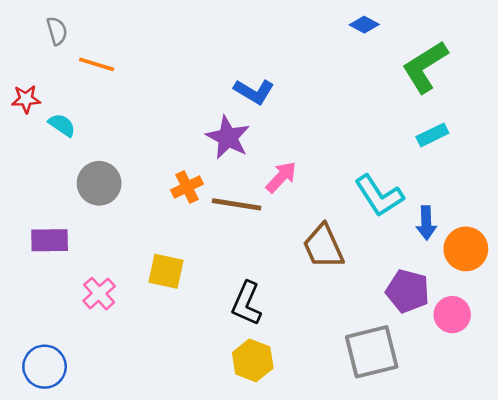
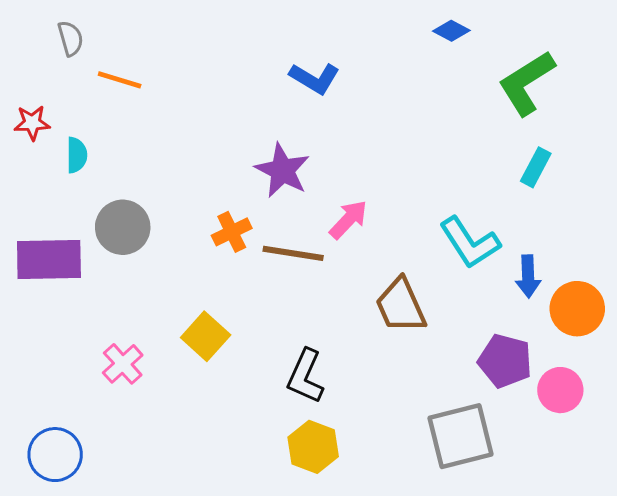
blue L-shape: (254, 92) -> (315, 78), moved
cyan semicircle: (62, 125) -> (77, 155), turned 56
cyan rectangle: (432, 135) -> (536, 167), turned -36
purple rectangle: (50, 240) -> (49, 260), moved, size x1.4
yellow square: (166, 271) -> (206, 336), turned 30

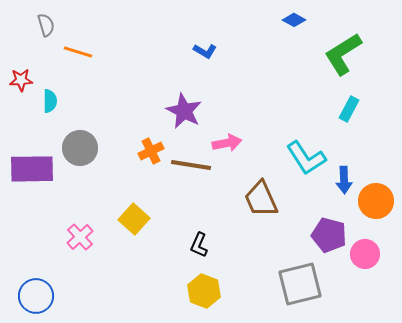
blue L-shape: (315, 78) -> (205, 51), size x0.7
pink arrow: (348, 220) -> (227, 143), turned 36
black L-shape: (305, 376) -> (199, 245), size x0.7

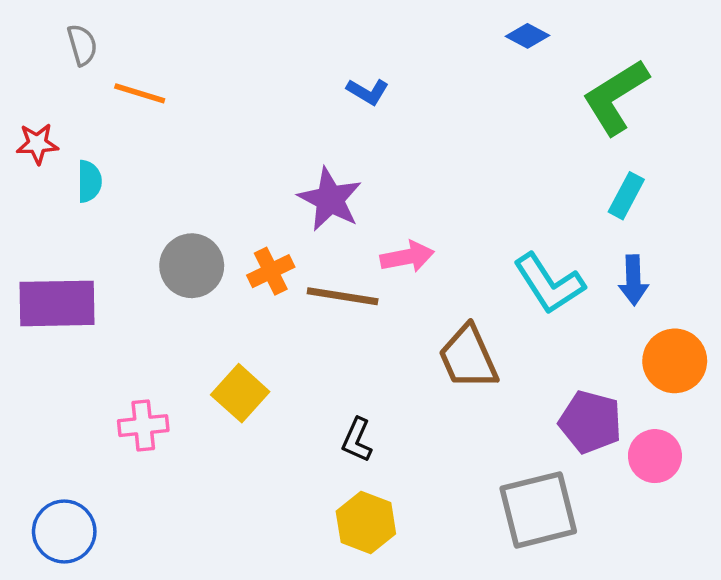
gray circle: (80, 148) -> (192, 266), moved
blue arrow: (344, 180) -> (633, 280), moved
pink cross: (80, 237) -> (143, 426), turned 36

